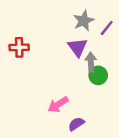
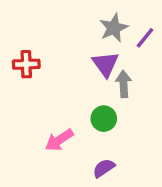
green circle: (98, 75) -> (104, 119), moved
pink arrow: (58, 105) -> (59, 140), moved

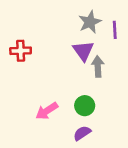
purple line: (145, 38) -> (115, 30), turned -42
green circle: (104, 119) -> (85, 106), moved

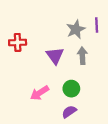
gray star: (90, 22) -> (76, 29), moved
purple triangle: (83, 51) -> (55, 56), moved

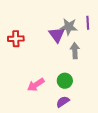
gray star: (76, 29) -> (69, 27), turned 30
purple triangle: (55, 56) -> (57, 35), moved

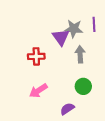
red cross: (16, 39) -> (36, 56), moved
green circle: (65, 81) -> (83, 86), moved

